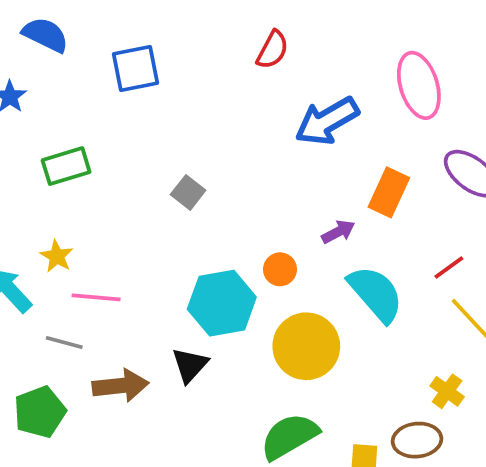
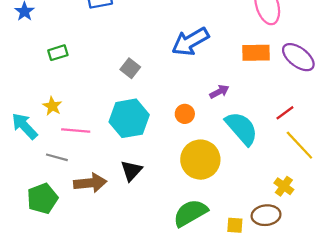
blue arrow: (327, 121) -> (190, 42), moved
green rectangle: (66, 166) -> (58, 53), size x0.7
orange rectangle: (389, 192) -> (256, 53), moved, turned 64
cyan hexagon: (222, 303) -> (129, 118), moved

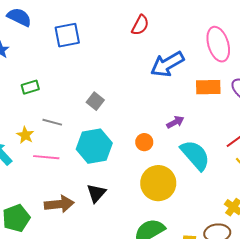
blue arrow: (190, 42) -> (167, 64), moved
gray line: (57, 157) -> (52, 122), moved

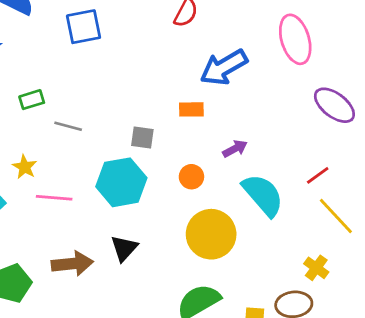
orange rectangle: (208, 87) -> (191, 109), moved, size x0.7
gray square: (95, 101) -> (142, 137), moved, turned -30
gray line: (52, 122) -> (68, 126), moved

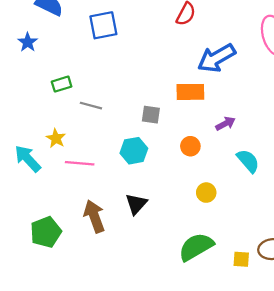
orange rectangle: (191, 109) -> (190, 92), size x1.4
cyan hexagon: (121, 182) -> (134, 151), size x0.7
cyan semicircle: (263, 195) -> (248, 161), size x0.7
yellow circle: (211, 234) -> (206, 193), size x0.5
brown arrow: (72, 264) -> (94, 216), turned -104

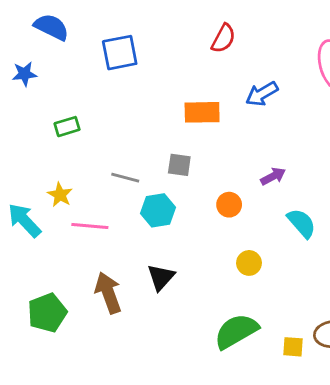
blue star: (28, 42) -> (24, 74), turned 30
blue arrow: (216, 58) -> (262, 94), size x0.7
orange rectangle: (190, 92) -> (202, 112), moved
gray line: (91, 106) -> (125, 178), moved

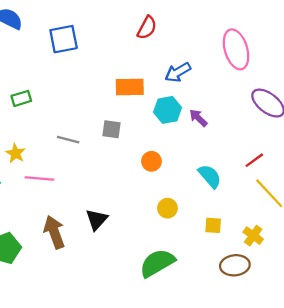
purple arrow: (273, 176) -> (198, 118), moved, turned -108
cyan hexagon: (158, 210) -> (167, 110), moved
yellow square: (293, 347) -> (213, 225), moved

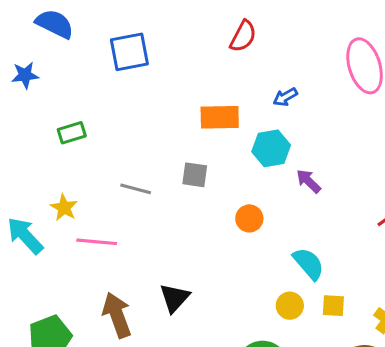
blue arrow: (178, 72) -> (285, 97), size x0.7
purple arrow: (198, 118) -> (308, 181), moved
cyan semicircle: (210, 176) -> (308, 264), moved
yellow circle: (167, 208) -> (290, 306), moved

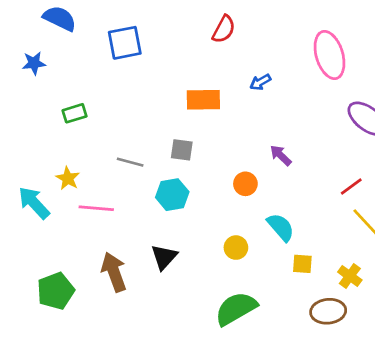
cyan hexagon: (271, 148) -> (172, 195), moved
orange circle: (249, 218) -> (245, 184), moved
yellow circle: (290, 306) -> (236, 248), moved

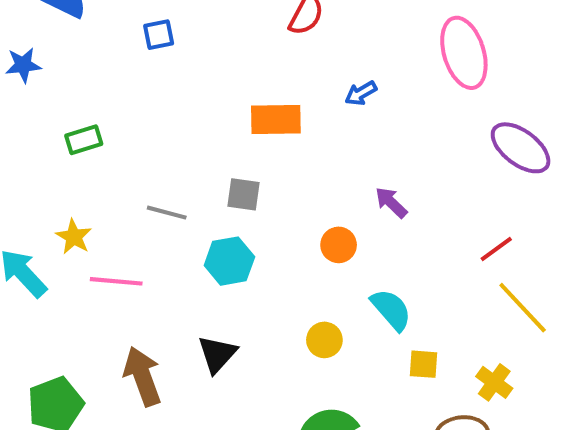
blue square: (125, 43) -> (159, 35), size x0.6

